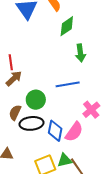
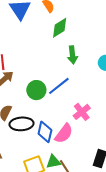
blue line: (68, 84) -> (59, 86), turned -30
green circle: (36, 100) -> (36, 90), moved

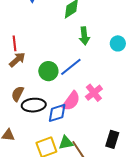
blue diamond: (45, 132) -> (57, 113), turned 60
pink semicircle: (64, 133) -> (71, 101), moved

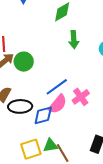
blue line: (71, 67) -> (57, 87), moved
green circle: (48, 71) -> (24, 62), moved

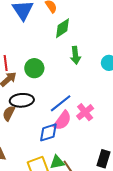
green circle: (24, 62) -> (34, 68), moved
black ellipse: (20, 106) -> (22, 100), moved

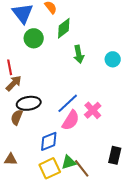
green circle: (34, 68) -> (34, 38), moved
blue diamond: (48, 132) -> (49, 141), moved

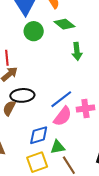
green diamond: (64, 28) -> (64, 24), turned 70
pink cross: (93, 110) -> (85, 109), turned 30
green triangle: (69, 162) -> (58, 147), moved

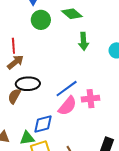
green triangle: (58, 147) -> (27, 138), moved

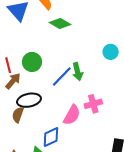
green circle: (41, 20) -> (32, 62), moved
green arrow: (84, 41) -> (78, 72), moved
blue line: (67, 89) -> (62, 76), moved

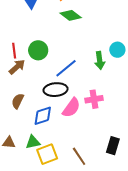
green arrow: (78, 72) -> (100, 61), moved
black ellipse: (29, 100) -> (56, 90), moved
blue diamond: (51, 137) -> (43, 116), moved

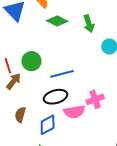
green arrow: (100, 61) -> (89, 24), moved
blue line: (66, 68) -> (62, 74), turned 35
pink semicircle: (71, 108) -> (74, 112), turned 55

